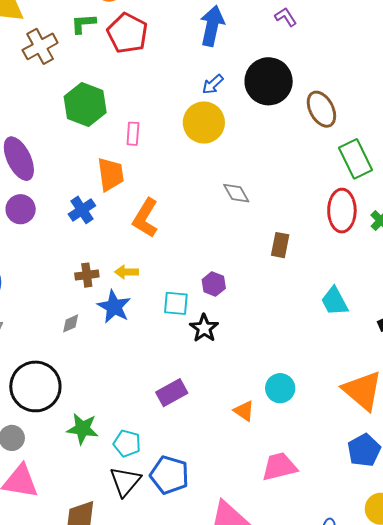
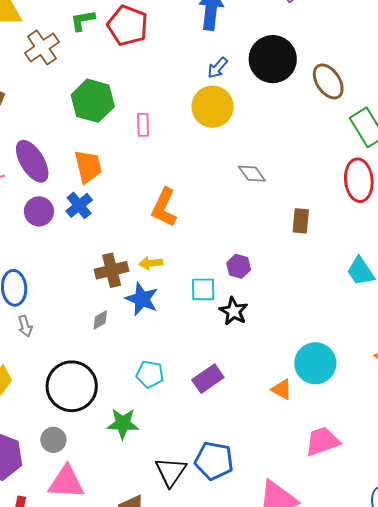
orange trapezoid: (111, 174) -> (88, 167), moved
blue cross: (82, 210) -> (79, 205), moved
brown cross: (87, 275) -> (112, 270), size x1.4
cyan circle: (280, 388) -> (315, 363), size x1.4
cyan pentagon: (127, 443) -> (150, 374), moved

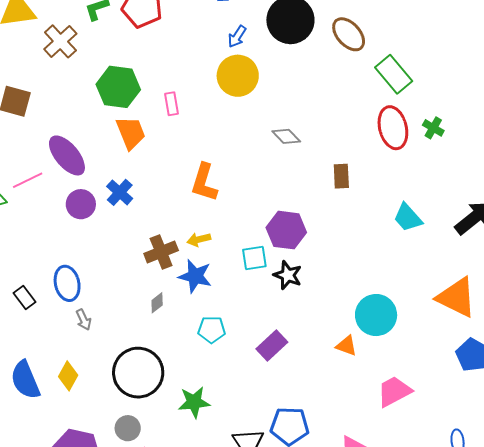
orange trapezoid: (88, 167) -> (131, 133), moved
purple hexagon: (239, 266) -> (286, 230), size x1.6
cyan pentagon: (150, 374) -> (212, 330), moved

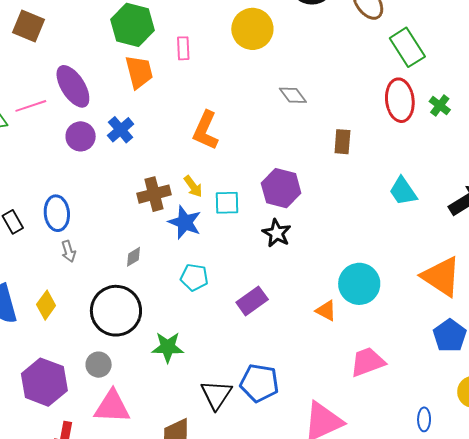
yellow arrow: (199, 239) -> (193, 186), turned -120
cyan square: (254, 258) -> (227, 203), moved
gray diamond: (157, 303) -> (133, 257), moved

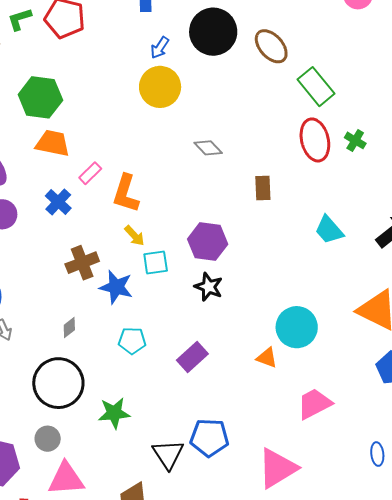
pink rectangle: (183, 48) -> (90, 173), moved, turned 55
orange trapezoid: (139, 72) -> (53, 143), turned -57
blue cross: (121, 130) -> (58, 202), moved
yellow arrow: (193, 186) -> (134, 236), moved

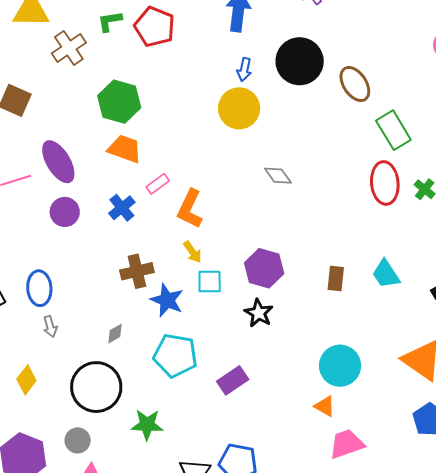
blue arrow: (160, 48) -> (244, 70), turned -30
brown rectangle: (263, 188) -> (336, 278), moved
cyan pentagon: (132, 341) -> (175, 355), size x1.6
orange triangle: (267, 358) -> (325, 406), moved

